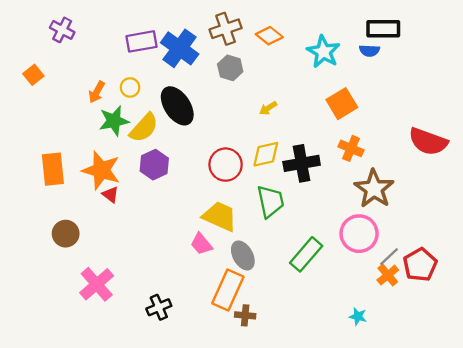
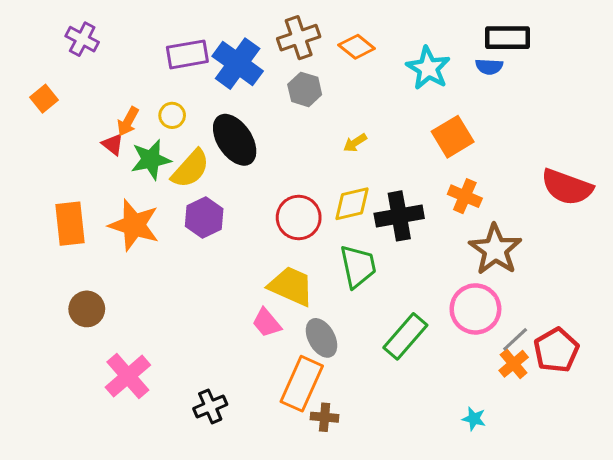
red triangle: (110, 194) -> (113, 144), moved

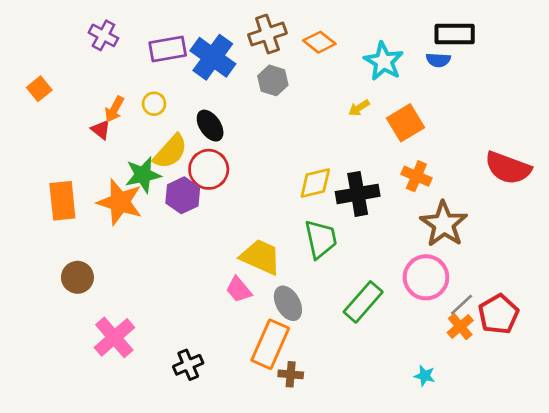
purple cross: (82, 39) -> (103, 35), moved
black ellipse: (235, 140) -> (210, 126), size x0.7
yellow arrow: (355, 143) -> (359, 108), moved
green star: (151, 160) -> (143, 175), moved
red circle: (299, 218) -> (209, 169), moved

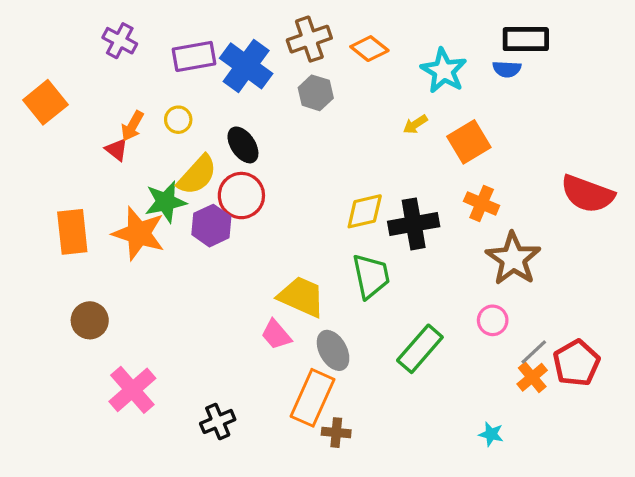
orange square: (39, 89) -> (45, 102), size x1.5
pink circle: (426, 277) -> (493, 320), size x0.6

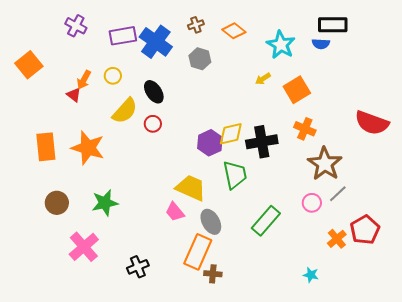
brown cross: (309, 39) -> (196, 25), size x0.6
red circle: (241, 196) -> (153, 124), size x0.6
green star: (166, 202) -> (105, 203), moved
purple hexagon: (211, 226) -> (210, 143), moved
gray line: (534, 352) -> (338, 194), moved

